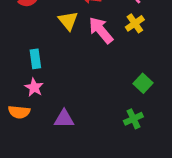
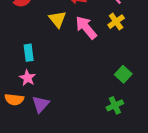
purple triangle: (64, 119) -> (41, 104), moved, turned -48

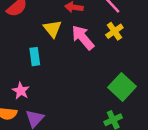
cyan rectangle: (29, 53) -> (35, 57), moved
green square: (123, 74) -> (122, 87), size x1.5

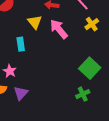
yellow cross: (114, 31) -> (92, 24), moved

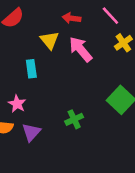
green cross: (83, 94) -> (74, 119), moved

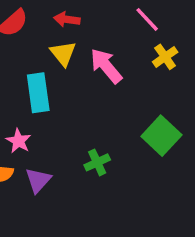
red arrow: (72, 18) -> (67, 19), moved
cyan rectangle: (31, 69) -> (38, 93), size x1.5

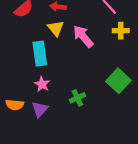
yellow cross: (165, 57) -> (121, 31), turned 35
pink star: (19, 141) -> (42, 84), moved

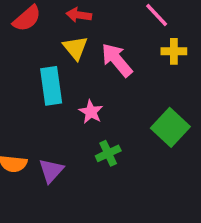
pink star: (42, 84) -> (91, 112), moved

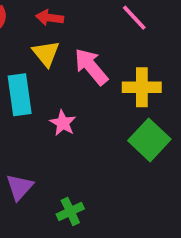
yellow cross: (174, 51) -> (142, 87), moved, size x1.4
green cross: (108, 153) -> (70, 211), moved

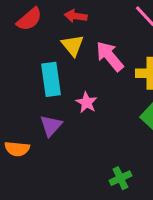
purple triangle: (20, 187) -> (51, 126), moved
green cross: (70, 211) -> (120, 178), moved

